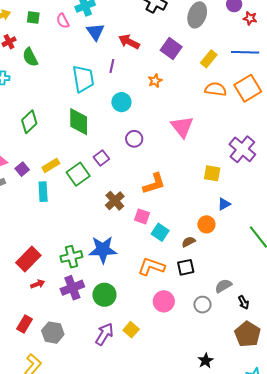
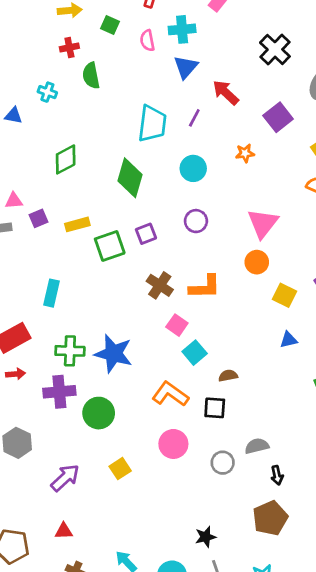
cyan rectangle: (43, 192) -> (52, 293), moved
brown cross: (115, 201) -> (160, 285), moved, turned -30
orange circle: (206, 224) -> (257, 262), moved
purple arrow: (104, 334) -> (65, 478), moved

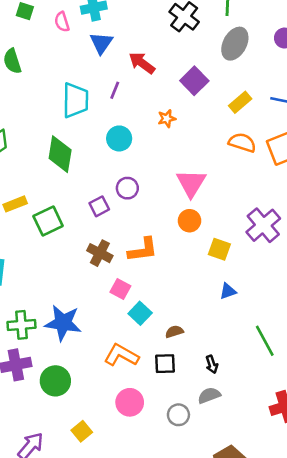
purple square: (146, 234) -> (99, 206), moved
black arrow: (277, 475) -> (212, 364), moved

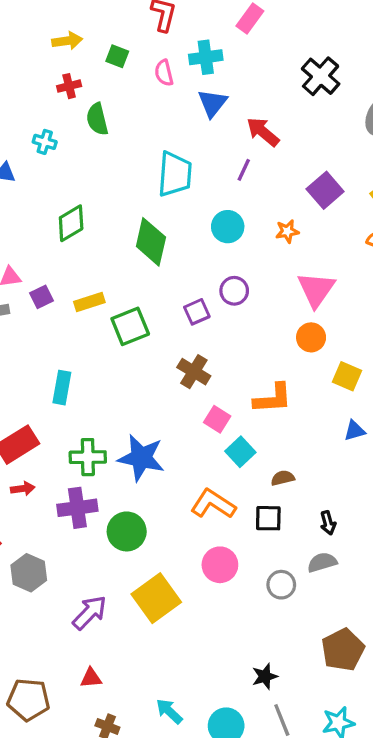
purple square: (194, 81) -> (325, 190), moved
purple line: (115, 90) -> (244, 170), moved
orange star: (167, 118) -> (287, 231), moved
orange L-shape: (143, 250) -> (273, 398), moved
yellow square: (82, 431) -> (156, 598), size x1.8

